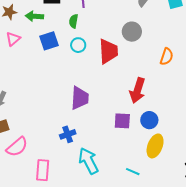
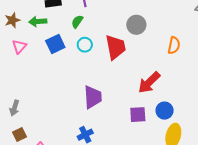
green semicircle: (74, 21) -> (77, 22), turned 32
red arrow: (138, 90) -> (149, 82), turned 35

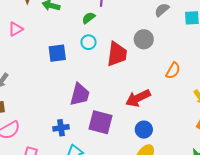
blue square: (55, 44) -> (57, 53), moved
pink triangle: (19, 47) -> (16, 29), moved
purple square: (138, 115) -> (100, 122), moved, size x1.4

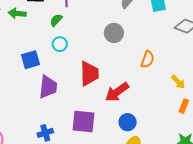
red trapezoid: (117, 54) -> (89, 74), moved
purple trapezoid: (80, 94) -> (48, 87), moved

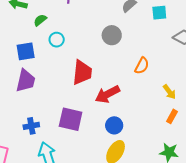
green semicircle: (56, 20) -> (40, 20), moved
purple trapezoid: (48, 87) -> (26, 81), moved

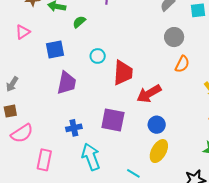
gray circle: (112, 35) -> (174, 37), moved
cyan circle: (57, 40) -> (98, 56), moved
blue square: (26, 51) -> (55, 49), moved

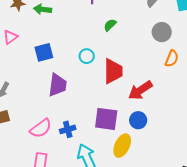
green semicircle: (79, 22) -> (110, 25), moved
blue circle: (157, 125) -> (138, 120), moved
pink semicircle: (22, 133) -> (41, 128), moved
yellow ellipse: (159, 151) -> (122, 146), moved

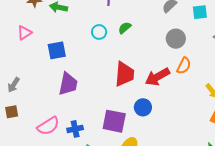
cyan circle: (87, 56) -> (99, 32), moved
red arrow: (140, 90) -> (157, 77), moved
blue circle: (138, 120) -> (143, 107), moved

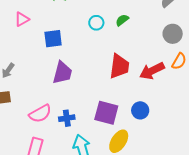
blue circle: (143, 107) -> (140, 110), moved

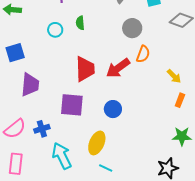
green semicircle: (122, 20) -> (80, 23), turned -48
purple square: (106, 113) -> (72, 105), moved

